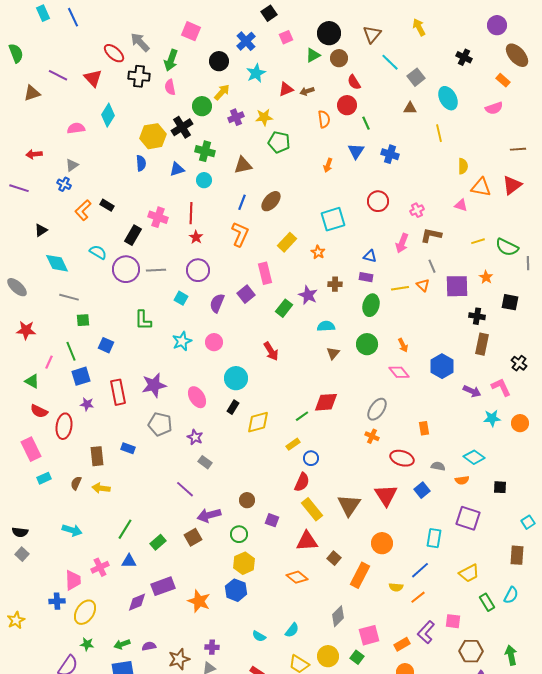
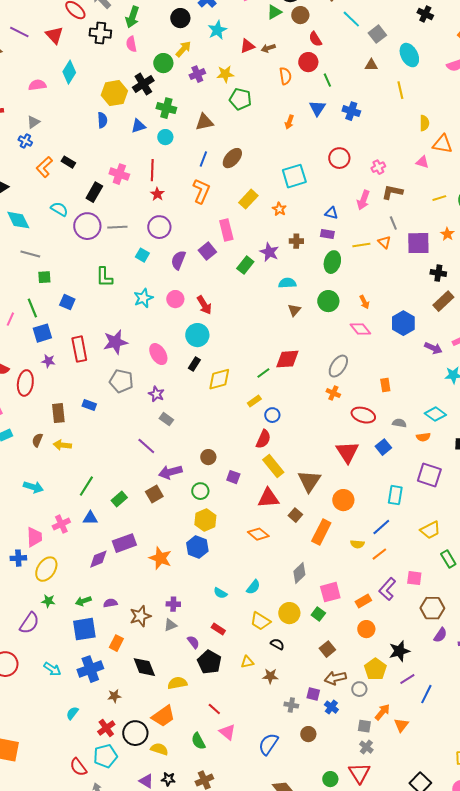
brown rectangle: (482, 344) -> (443, 301), turned 35
red arrow: (271, 351) -> (204, 305), moved
brown triangle: (349, 505) -> (309, 481), moved

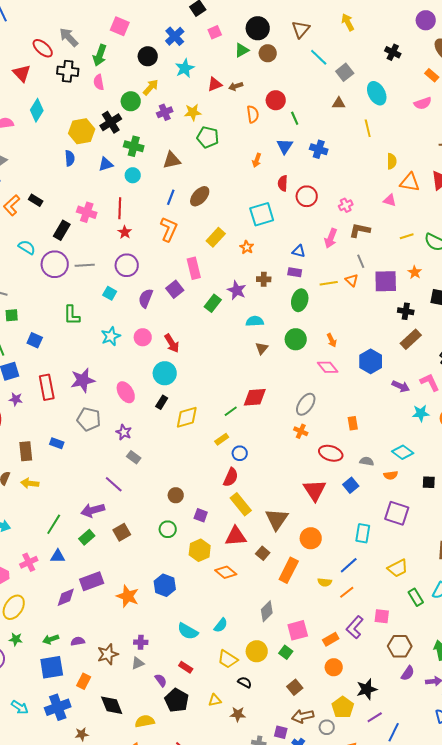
red semicircle: (315, 39) -> (283, 183), moved, turned 35
purple arrow: (170, 472) -> (93, 510), moved
yellow hexagon: (205, 520) -> (200, 550), moved
cyan semicircle: (220, 593) -> (188, 631), size x1.5

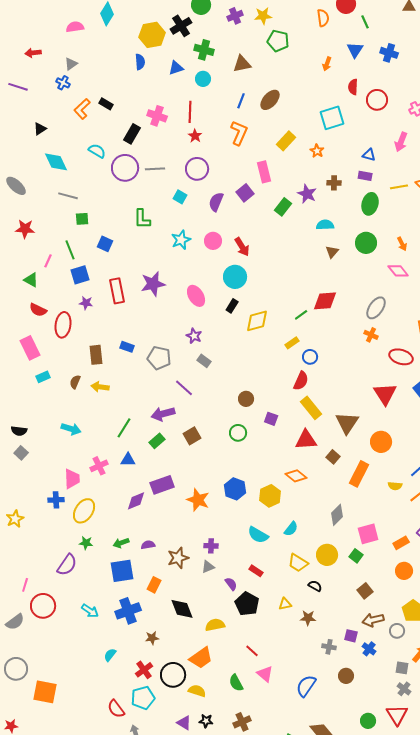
gray pentagon: (89, 419) -> (159, 358), moved
yellow hexagon: (200, 550) -> (270, 496), moved

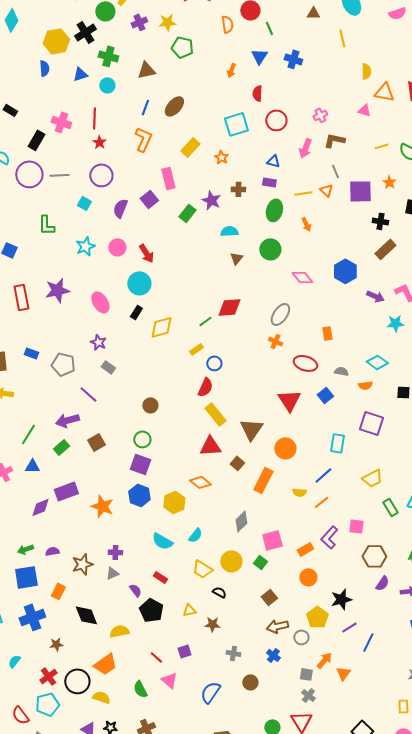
red circle: (377, 100) -> (276, 120), moved
orange arrow: (402, 244) -> (306, 224), moved
purple square: (271, 419) -> (140, 464), moved, size x1.5
purple square: (351, 636) -> (184, 651), moved, turned -32

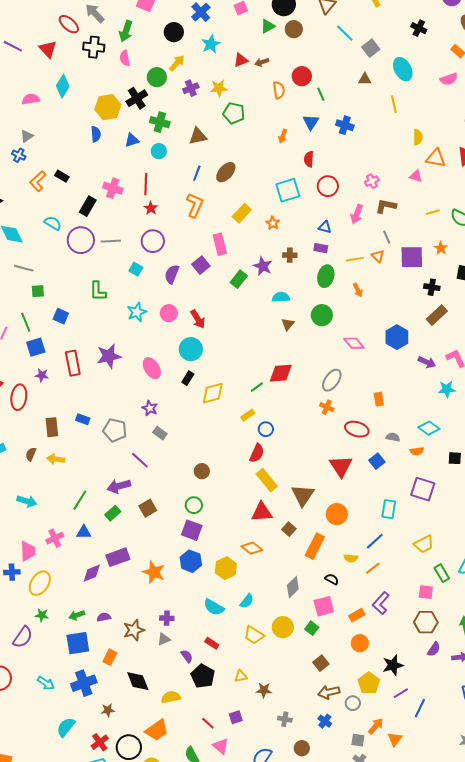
pink square: (356, 526) -> (426, 592), moved
black semicircle: (219, 592) -> (332, 579), moved
cyan semicircle: (14, 661) -> (66, 727), size x1.5

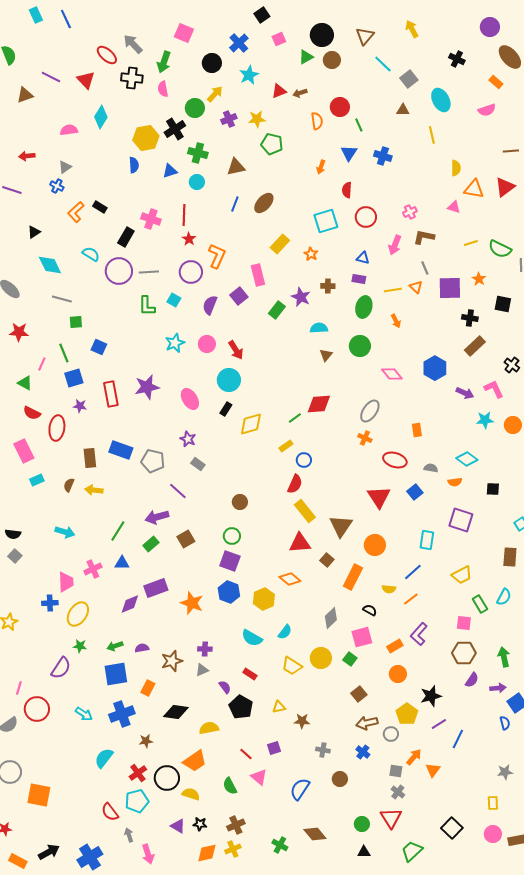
orange L-shape: (195, 205) -> (217, 256), moved
green L-shape: (98, 291) -> (147, 306), moved
blue rectangle: (83, 419) -> (121, 450), size x1.6
black diamond: (138, 681) -> (176, 712), turned -60

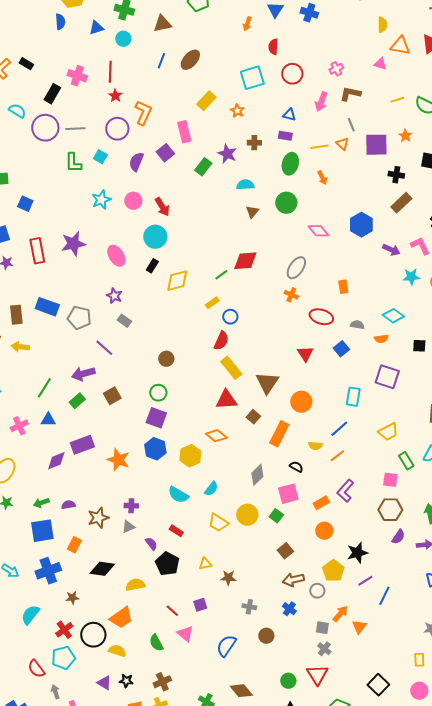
red triangle: (379, 497) -> (305, 354), size x0.7

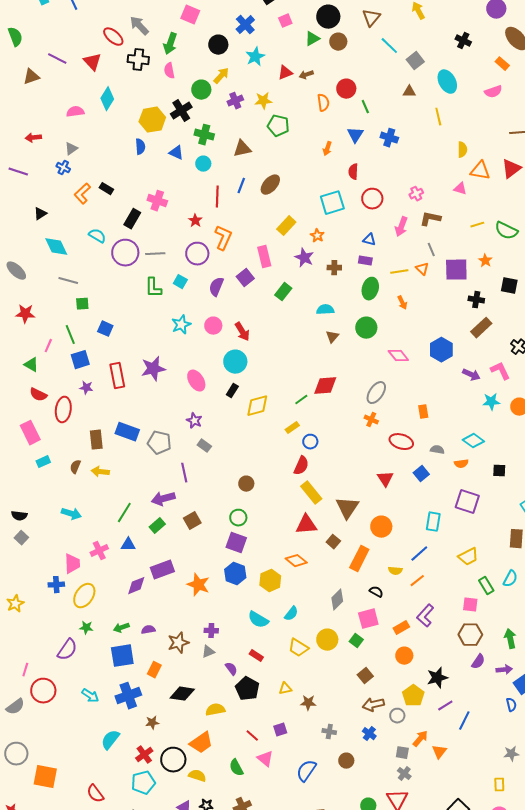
blue triangle: (96, 28) -> (176, 153), turned 42
red line: (110, 72) -> (217, 197), moved
purple star: (227, 154) -> (304, 258), moved
purple line: (104, 348) -> (184, 473), turned 36
red semicircle: (36, 669) -> (95, 794), moved

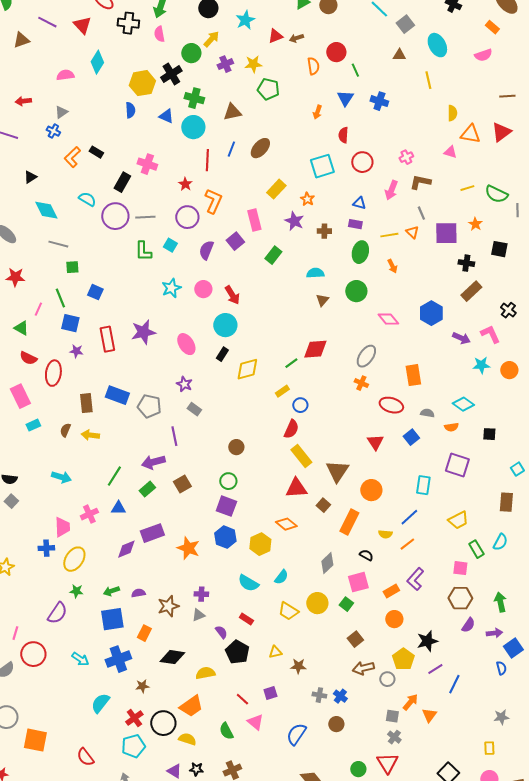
cyan circle: (203, 164) -> (193, 127), size x1.5
blue square: (80, 360) -> (70, 323), turned 30
orange rectangle: (423, 412) -> (413, 375), size x1.5
blue cross: (369, 734) -> (340, 696), moved

